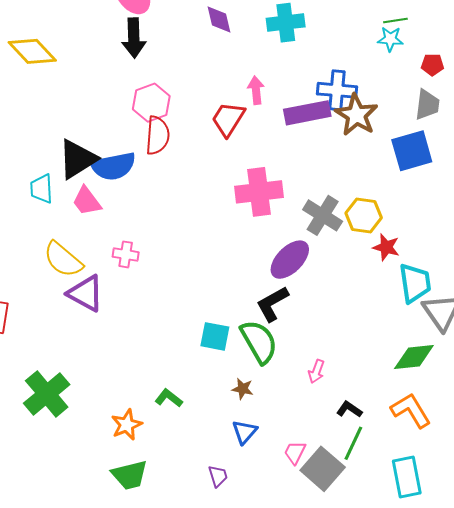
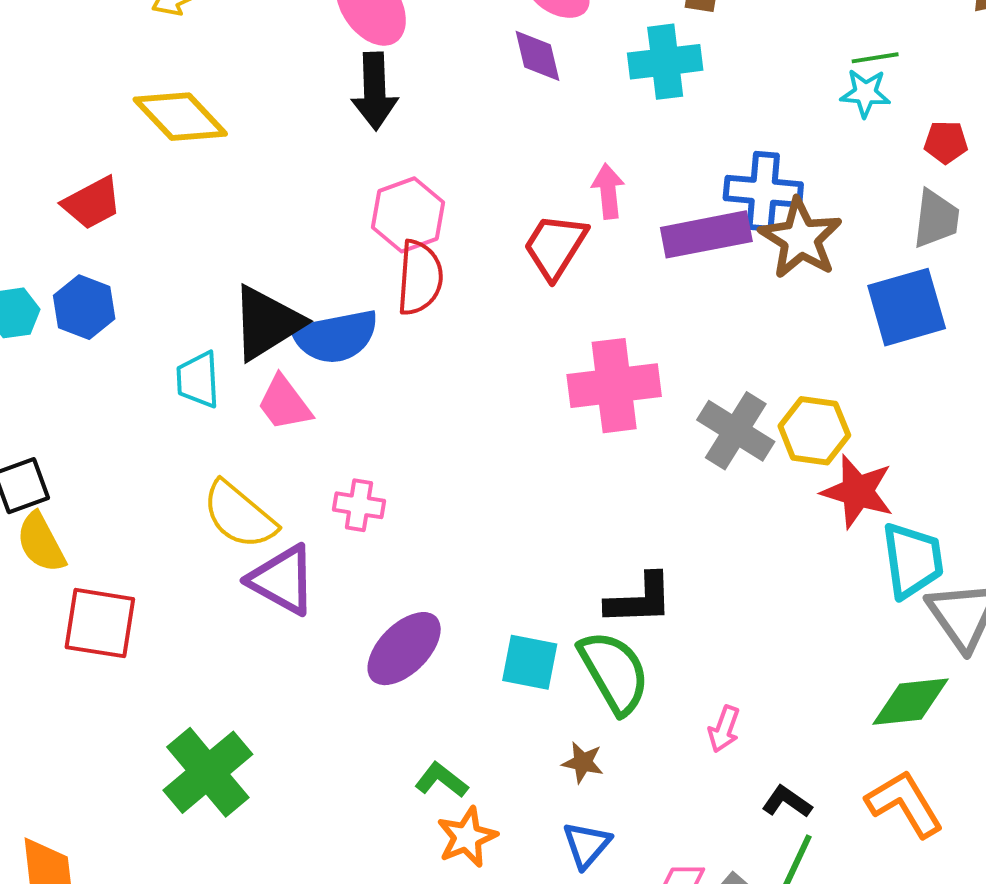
red star: (386, 247) -> (857, 492), size x1.4
purple ellipse: (290, 260) -> (404, 649), moved
black L-shape: (272, 304) -> (640, 600), turned -153
orange star: (127, 425) -> (467, 837), moved

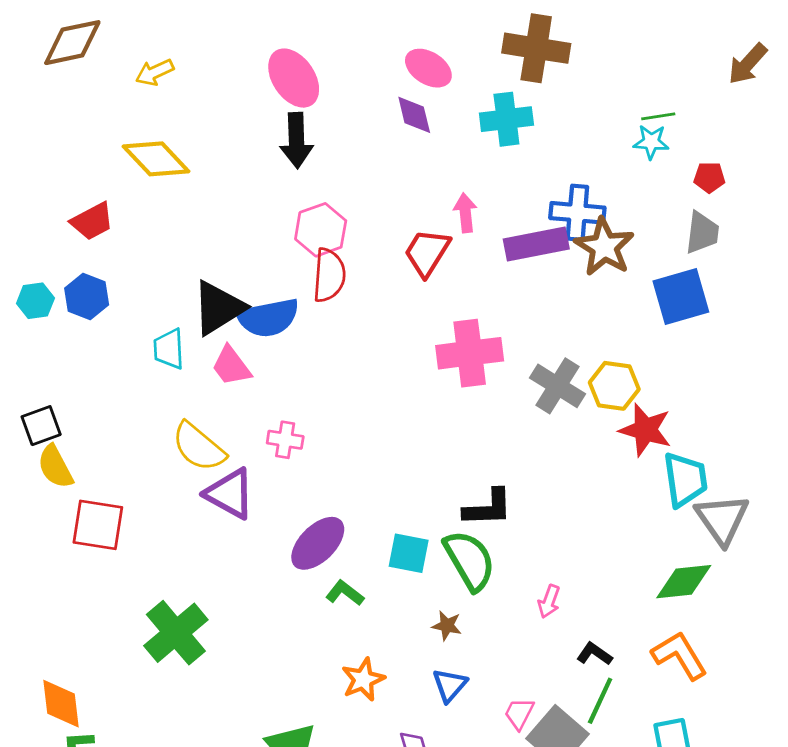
green L-shape: (441, 780) -> (345, 593), moved

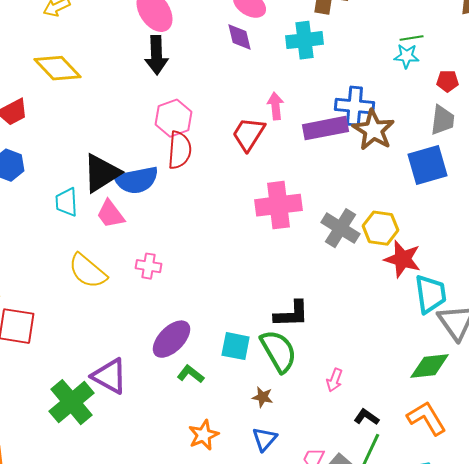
purple triangle: (230, 494) -> (110, 376), moved

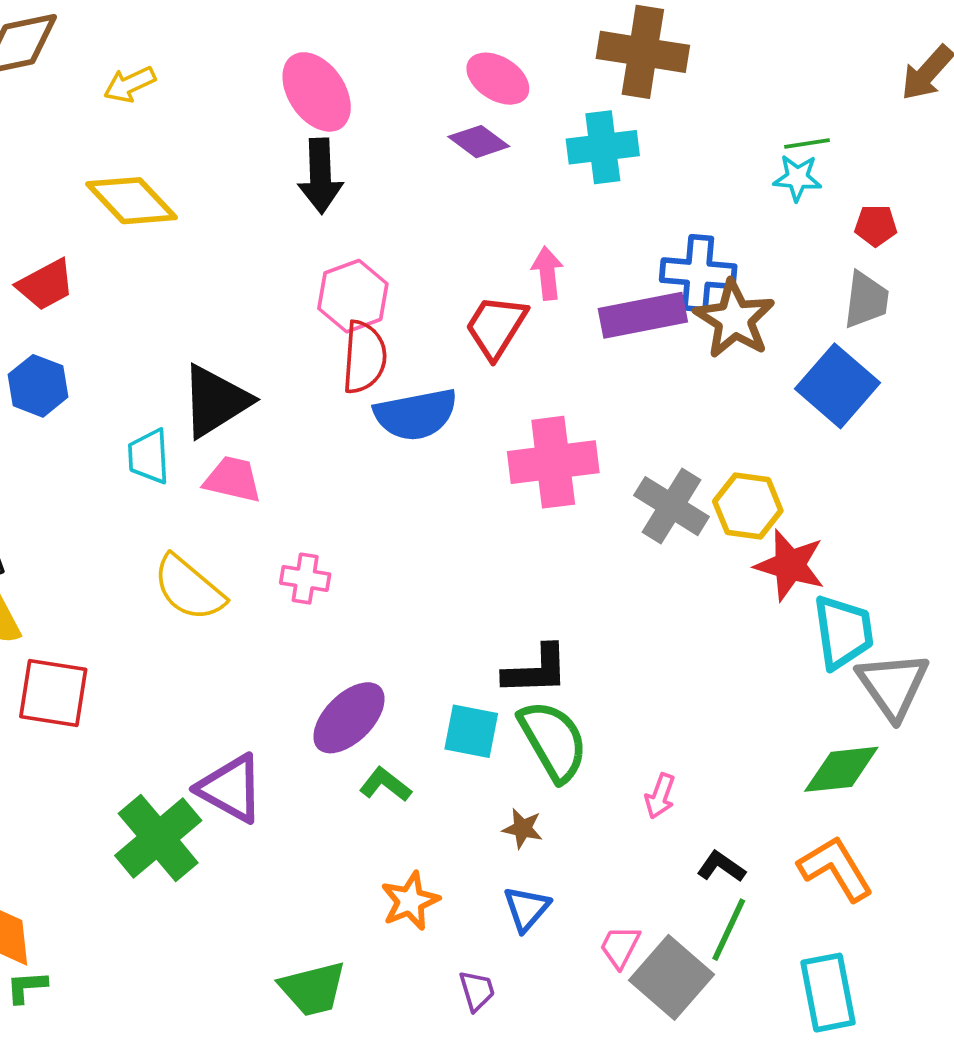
purple diamond: (240, 37) -> (479, 142), turned -40
blue square: (428, 165) -> (837, 386), turned -33
blue semicircle: (137, 180) -> (416, 414), moved
pink trapezoid: (111, 214) -> (233, 479), turned 140
black L-shape: (292, 314) -> (536, 670), moved

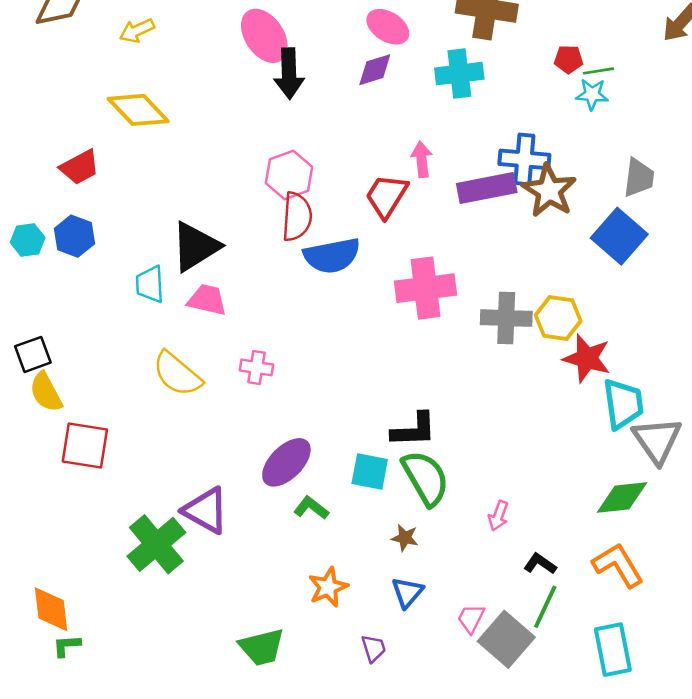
purple diamond: (479, 142) -> (375, 70), turned -54
black arrow: (320, 176) -> (289, 74), moved
red pentagon: (876, 226) -> (569, 59), moved
gray cross: (671, 506) -> (506, 318), turned -30

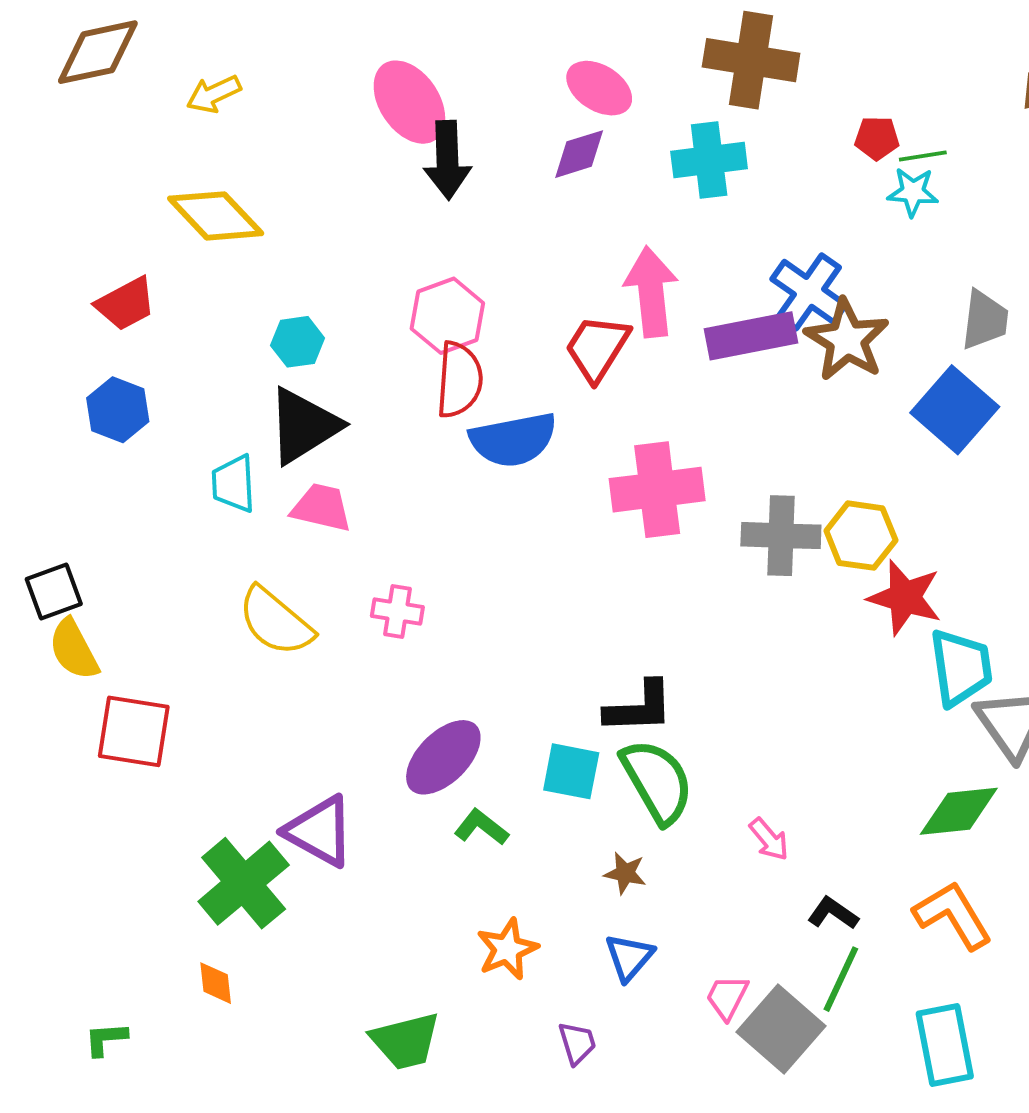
pink arrow: (422, 159) -> (651, 292), size x1.6
blue cross: (524, 159) -> (809, 292), turned 30
cyan hexagon: (28, 240) -> (298, 342), moved
pink arrow: (498, 516) -> (769, 839), turned -60
orange diamond: (51, 609) -> (216, 983), moved, size x0.6

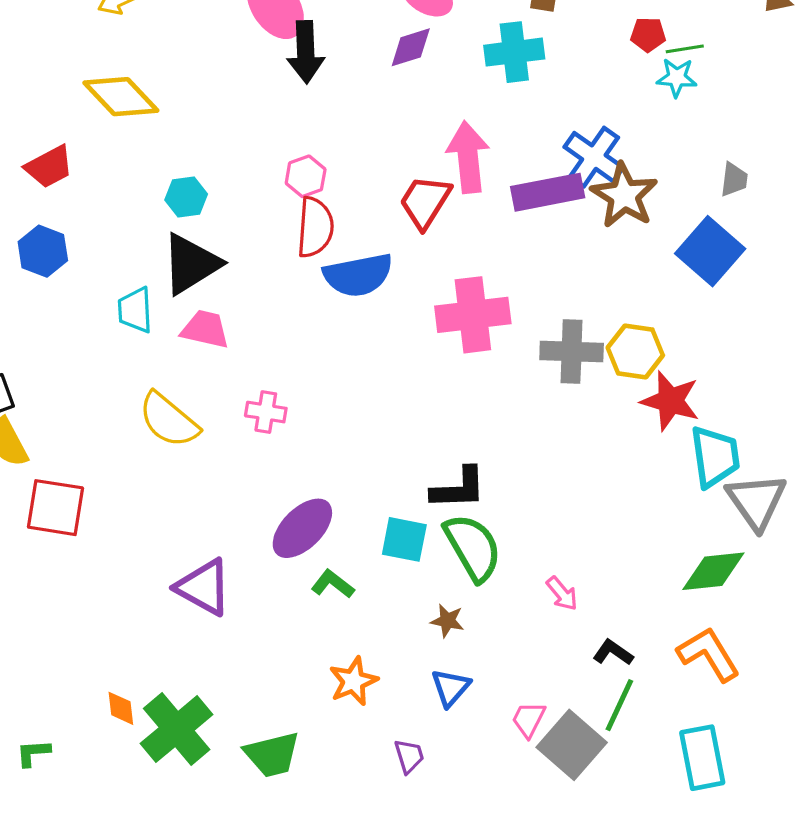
pink hexagon: (447, 316) -> (306, 176), size x0.7
gray trapezoid: (985, 320) -> (734, 179), size x0.7
green cross: (244, 883) -> (177, 729), moved

